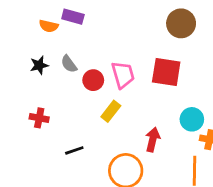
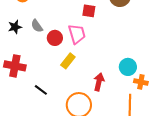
red square: (166, 72) -> (89, 11), moved, size x0.6
red cross: (39, 118) -> (15, 66), size x1.5
black line: (74, 150) -> (41, 90), turned 56

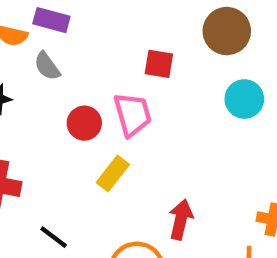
gray semicircle: (37, 26) -> (47, 66), moved
cyan circle: (128, 67) -> (244, 99), moved

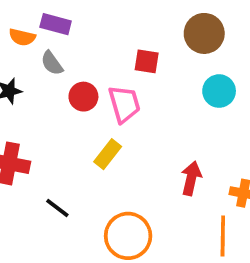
red circle: (84, 123) -> (83, 97), moved
red arrow: (181, 220) -> (191, 178), moved

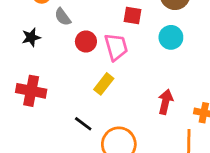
cyan circle: (219, 91) -> (171, 37), moved
black line: (57, 208) -> (83, 124), moved

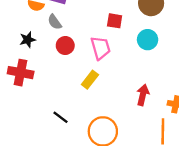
red circle: (86, 41) -> (65, 46), moved
red cross: (31, 91) -> (21, 73), moved
black line: (83, 124) -> (61, 117), moved

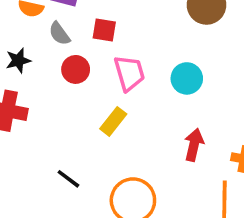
red square: (115, 21) -> (104, 30), moved
cyan circle: (148, 40) -> (187, 78), moved

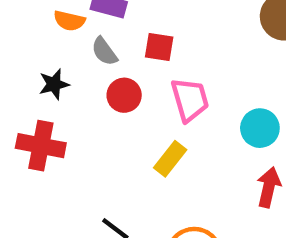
cyan circle: (187, 78) -> (260, 128), moved

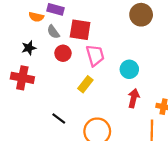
red square: (159, 47) -> (80, 30), size x1.5

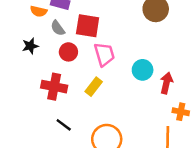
red cross: (22, 78) -> (54, 87), moved
red arrow: (134, 98) -> (166, 83), moved

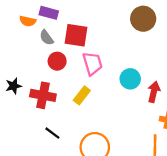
black star: (30, 46) -> (13, 86), moved

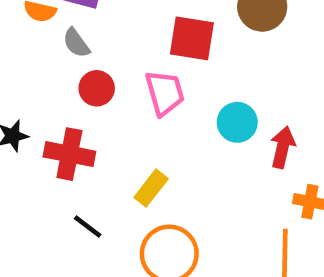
red square: (76, 35) -> (192, 38), moved
yellow rectangle: (82, 95) -> (151, 188), moved

